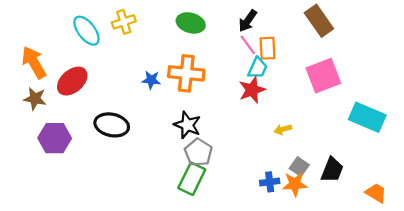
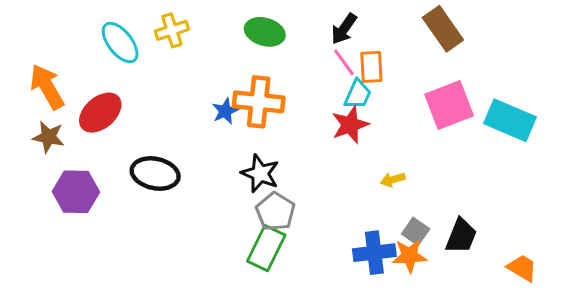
blue star: (151, 80) -> (225, 111), moved, turned -30
cyan rectangle: (367, 117) -> (510, 120), moved
blue cross: (270, 182) -> (374, 253), size x1.5

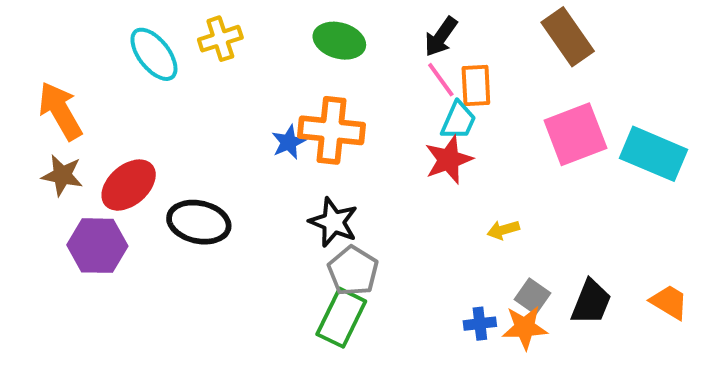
red ellipse: (100, 113) -> (129, 185), moved
blue cross: (374, 253) -> (480, 324), size x0.6
orange trapezoid: (522, 268) -> (669, 302), moved

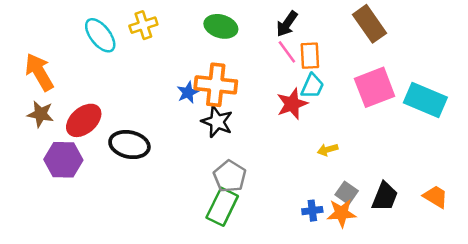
cyan trapezoid: (458, 121) -> (312, 86), moved
black star: (333, 222) -> (217, 122), moved

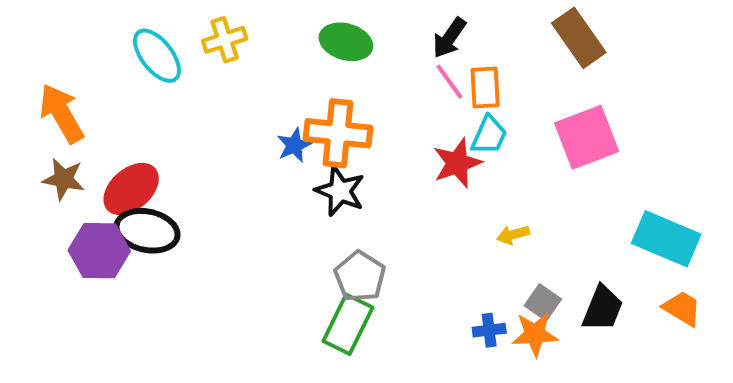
cyan rectangle: (425, 100) -> (666, 239), moved
black ellipse: (129, 145) -> (147, 231), moved

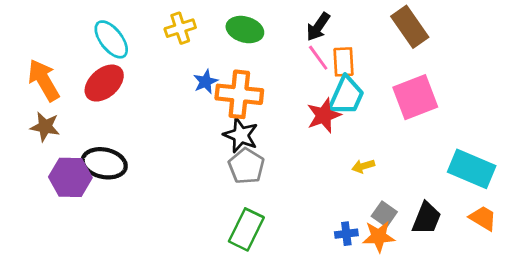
yellow cross: (225, 40) -> (180, 28), moved
cyan trapezoid: (489, 135) -> (346, 96), size x1.4
blue star: (294, 145) -> (206, 82), moved
red ellipse: (131, 189) -> (104, 83), moved
gray pentagon: (360, 276) -> (246, 166), moved

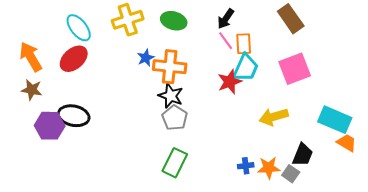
yellow cross: (180, 28) -> (128, 20), size x1.4
yellow arrow: (363, 166) -> (274, 117), moved, size x1.8
gray square: (384, 214) -> (291, 174), moved
orange trapezoid: (483, 218) -> (347, 143), moved

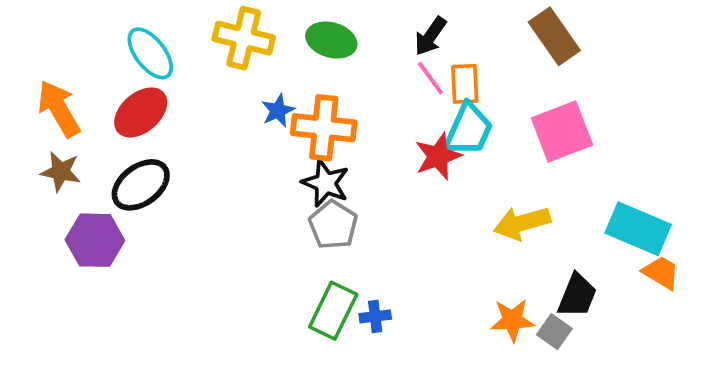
yellow cross: (128, 20) -> (244, 38), turned 32
black ellipse: (74, 116) -> (141, 185), moved, turned -48
blue cross: (246, 166) -> (375, 316), moved

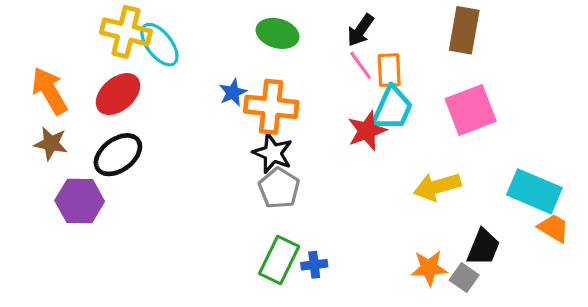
brown rectangle: (554, 36) -> (464, 30), turned 45
yellow cross: (244, 38) -> (126, 32), moved
cyan ellipse: (150, 53) -> (159, 45), moved

